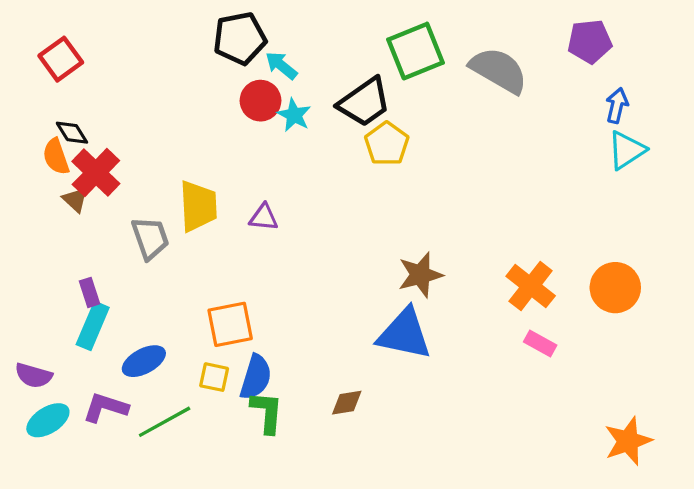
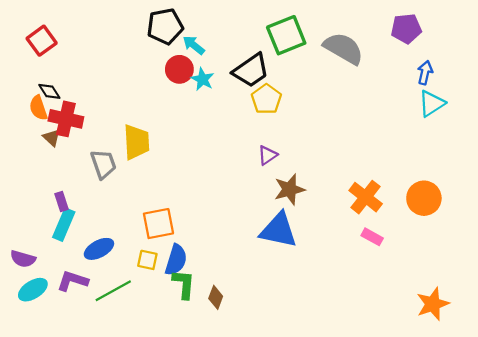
red cross: (96, 173) -> (66, 119), turned -32
purple triangle: (264, 217) -> (267, 155), moved, turned -40
brown diamond: (347, 403) -> (216, 297), moved, turned -60

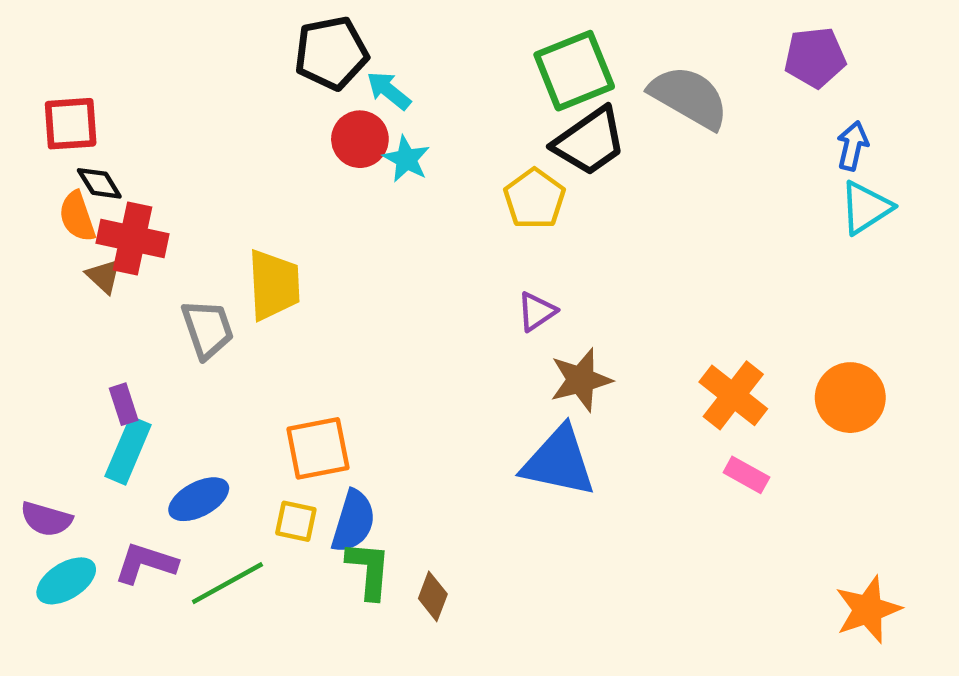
red square: (42, 41) -> (71, 124), moved, turned 32
black trapezoid: (251, 70) -> (590, 141), moved

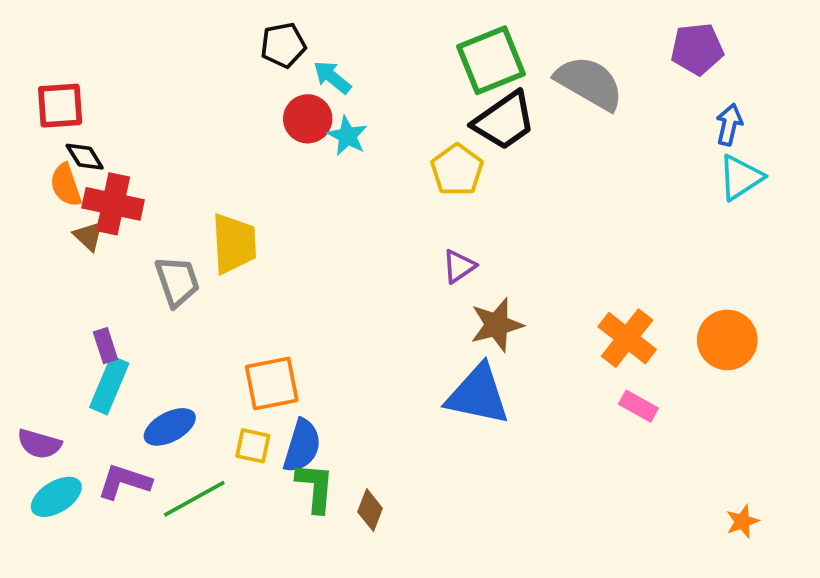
black pentagon: (331, 53) -> (283, 45), size x0.7
orange star: (868, 610) -> (742, 521), size x0.6

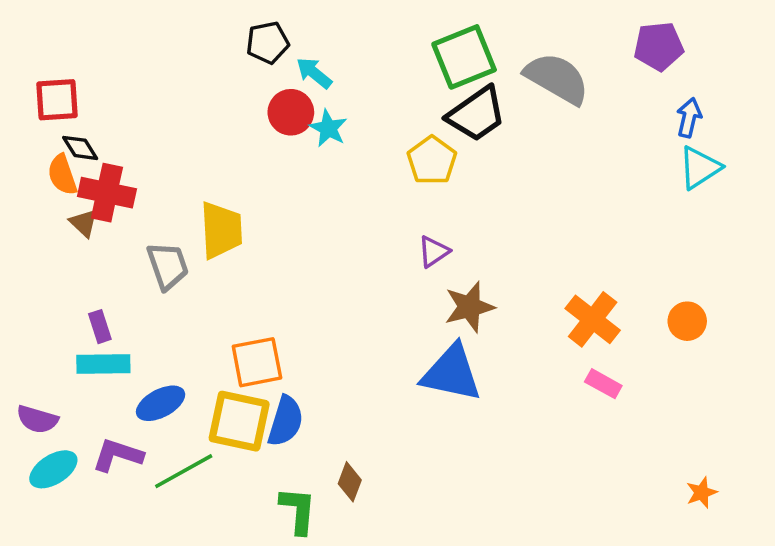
orange circle: (727, 340) -> (687, 321), size x0.7
cyan rectangle: (109, 385) -> (103, 364), turned 66
yellow square: (253, 446) -> (239, 421), size x1.8
green L-shape: (315, 487) -> (298, 510), moved

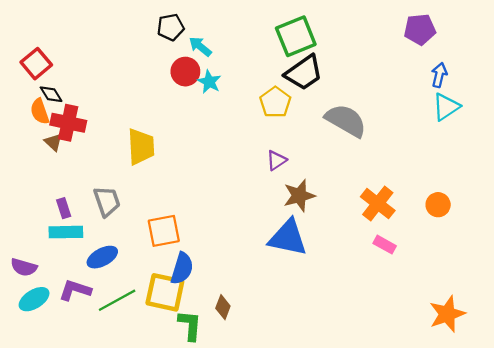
gray semicircle: (557, 78) -> (346, 120), moved
red square: (57, 100) -> (36, 64), turned -36
gray trapezoid: (168, 266) -> (107, 201), moved
yellow square: (239, 421) -> (165, 292), moved
orange star: (701, 493) -> (447, 314), size x1.8

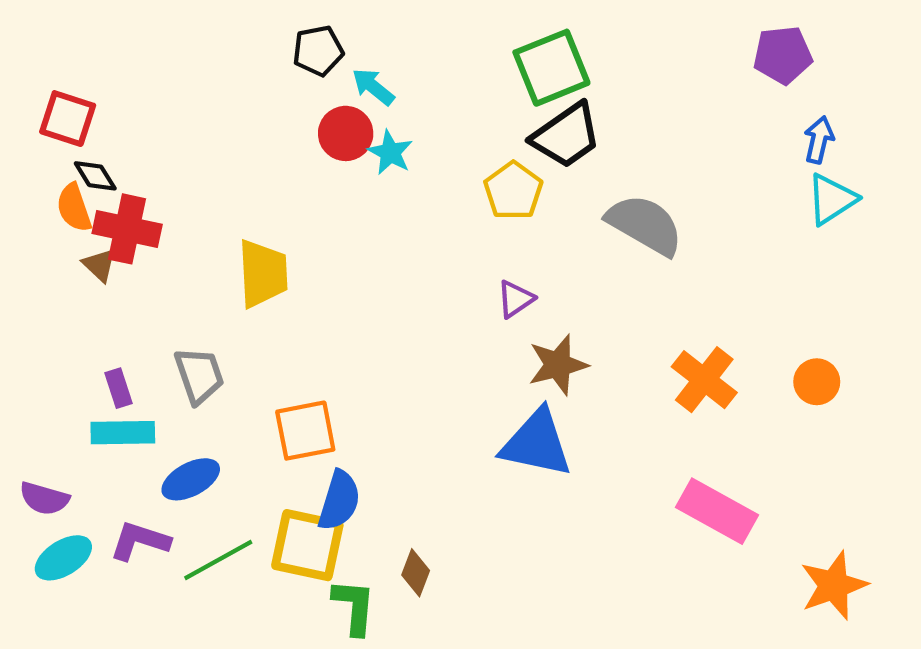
red square: (36, 64) -> (68, 119), turned -32
pink rectangle: (385, 245) -> (717, 511), moved, size x1.8

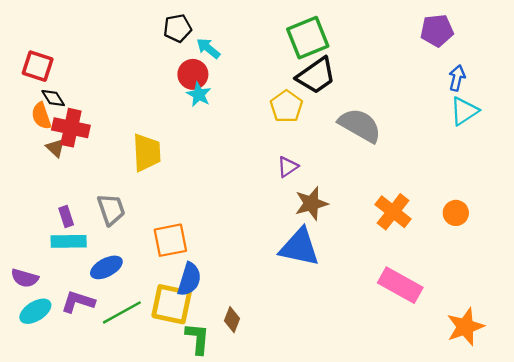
cyan star: (390, 153) -> (199, 95), moved

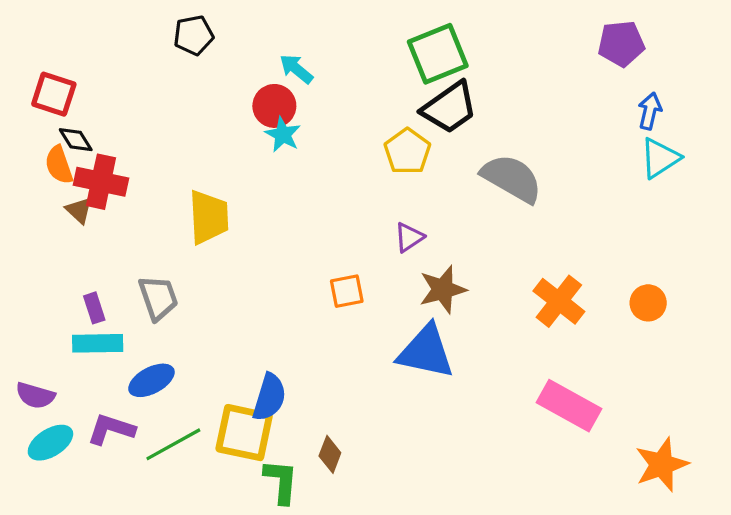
black pentagon: (177, 28) -> (194, 35), moved
orange square: (170, 240) -> (347, 291), moved, size x0.7

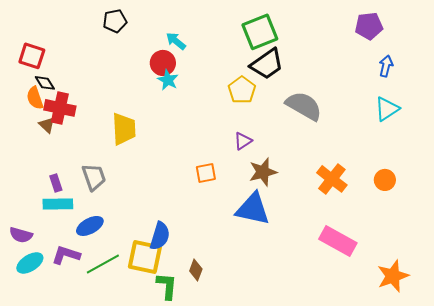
cyan triangle: (660, 158) -> (387, 109), moved

